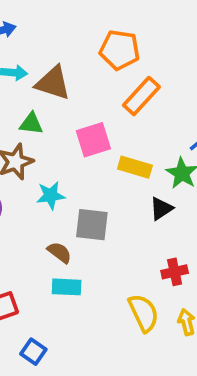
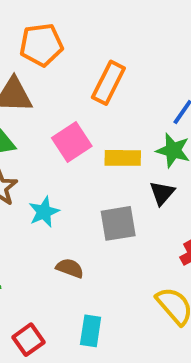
orange pentagon: (120, 50) -> (41, 45), moved
gray square: (92, 225) -> (118, 223), moved
cyan rectangle: (67, 287) -> (91, 331), moved, turned -68

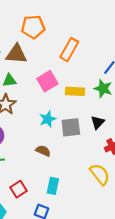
black triangle: (162, 193) -> (98, 122), moved
cyan star: (44, 212) -> (48, 119), moved

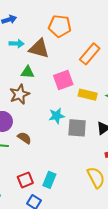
brown semicircle: (43, 151) -> (24, 138), moved
red square: (18, 189) -> (25, 180), moved

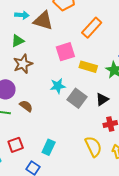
green triangle: (28, 72) -> (18, 41), moved, turned -32
gray square: (77, 128) -> (77, 98), turned 30
red square: (25, 180) -> (16, 145), moved

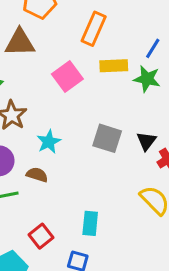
yellow rectangle: (88, 67) -> (114, 66), moved
cyan star: (58, 86) -> (49, 142), moved
black triangle: (102, 99) -> (146, 141), moved

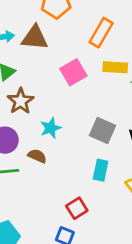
cyan rectangle: (90, 223) -> (101, 170), moved
red square: (41, 236) -> (77, 208), moved

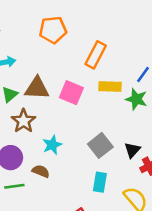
brown triangle: (35, 38) -> (37, 88), moved
pink square: (73, 72) -> (71, 93), turned -35
gray square: (102, 131) -> (100, 145), turned 30

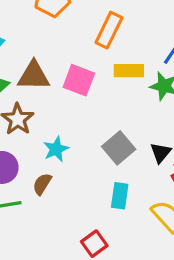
brown semicircle: (41, 171) -> (42, 184), turned -78

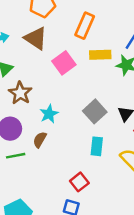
brown triangle: (34, 76) -> (36, 38), moved, turned 35
pink square: (79, 80) -> (64, 63), turned 35

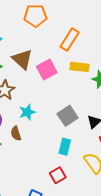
brown triangle: (36, 38) -> (22, 59), moved
brown semicircle: (40, 140) -> (16, 133), turned -56
red square: (79, 182) -> (58, 175), moved

